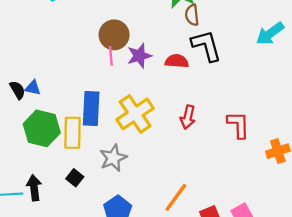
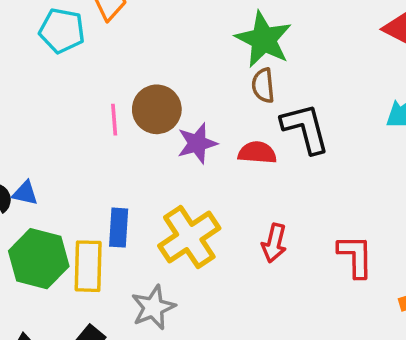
brown semicircle: (192, 15) -> (263, 85), moved
pink line: (111, 56) -> (114, 120), moved
blue rectangle: (91, 109) -> (119, 228), size x0.7

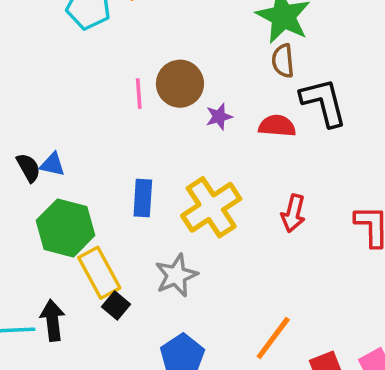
purple star: (197, 143) -> (219, 117), size x0.7
yellow rectangle: (88, 266) -> (99, 273), moved, turned -30

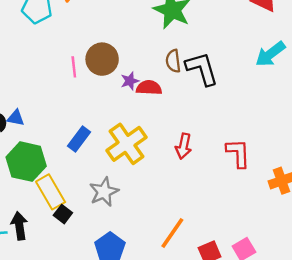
brown semicircle: (283, 61) -> (173, 61), moved
red semicircle: (277, 126) -> (149, 88), moved
blue rectangle: (143, 198) -> (79, 139), turned 35

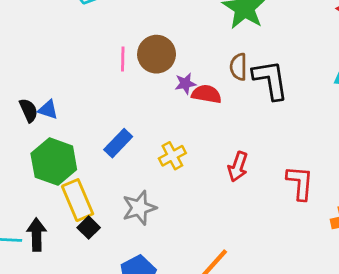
yellow cross: (127, 144) -> (172, 156), size x0.6

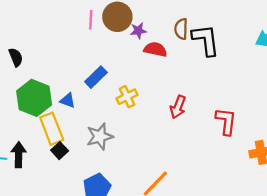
purple star: (185, 84) -> (138, 31), moved
blue triangle: (48, 110) -> (68, 100), moved
blue rectangle: (118, 143) -> (96, 77), moved

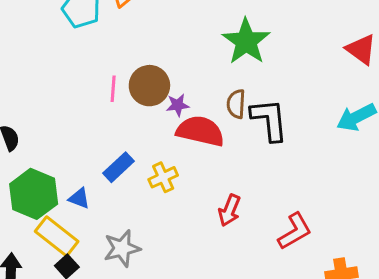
red semicircle: (155, 49) -> (200, 131), size x1.5
yellow cross: (127, 97) -> (163, 177), moved
red L-shape: (226, 121) -> (295, 231), turned 52
yellow rectangle: (52, 129) -> (57, 236), turned -32

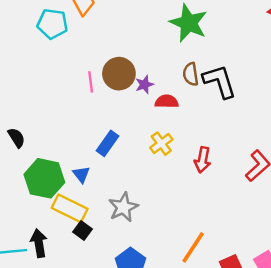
red semicircle: (200, 131) -> (167, 102), size x0.6
yellow cross: (163, 177) -> (161, 144), moved
blue triangle: (79, 198) -> (81, 174), turned 42

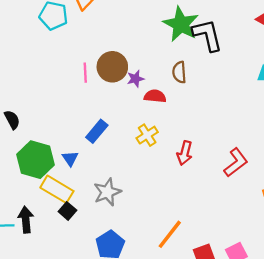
black L-shape: (220, 81) -> (207, 35), moved

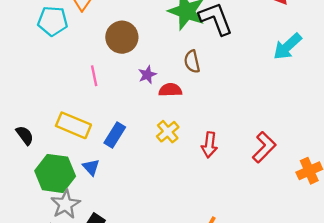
brown circle: (112, 67) -> (122, 37), moved
yellow rectangle: (57, 189) -> (73, 125), moved
gray star: (107, 192) -> (65, 204), moved

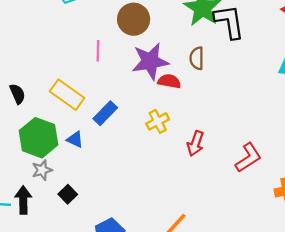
purple star: (147, 75) -> (150, 61), size x2.0
blue triangle: (91, 167) -> (75, 139), turned -36
gray star: (65, 204) -> (42, 170), size x0.7

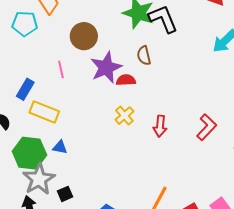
blue rectangle: (105, 113) -> (25, 89), moved
gray star: (42, 170) -> (39, 179), size x1.8
black square: (68, 194) -> (65, 194), turned 35

